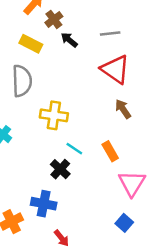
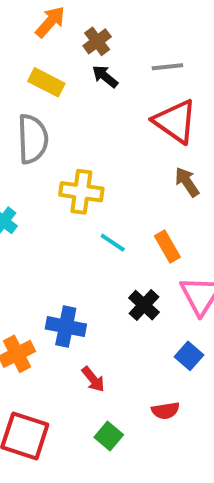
brown cross: (54, 19) -> (97, 41), moved
black cross: (60, 169) -> (144, 305), moved

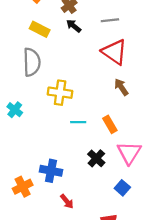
cyan line: (113, 243) -> (78, 122), turned -35

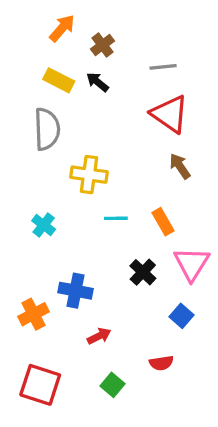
black arrow: (74, 26) -> (97, 82), moved
cyan cross: (15, 110) -> (44, 225), moved
red arrow: (67, 201) -> (99, 336), turned -77

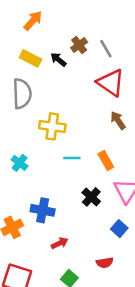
brown cross: (102, 45) -> (79, 45), moved
gray line: (163, 67) -> (106, 49), turned 66

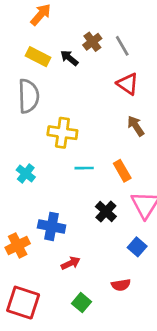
red triangle: (111, 83) -> (128, 84), size x0.7

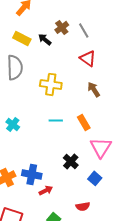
yellow cross: (62, 133) -> (51, 84), moved
black cross: (106, 212) -> (71, 161), moved
blue cross: (52, 226) -> (32, 174), moved

